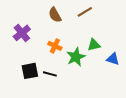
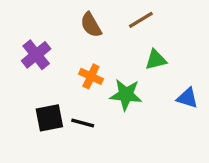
green triangle: (94, 45) -> (156, 60), moved
green star: (76, 57) -> (126, 95), turned 30

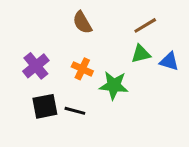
brown line: (141, 20) -> (145, 25), moved
purple cross: (36, 55) -> (36, 66), moved
blue triangle: (187, 98) -> (169, 61), moved

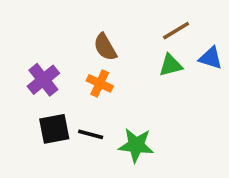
brown semicircle: (82, 22) -> (105, 47), moved
blue triangle: (169, 61) -> (211, 58), moved
green star: (114, 85) -> (136, 145), moved

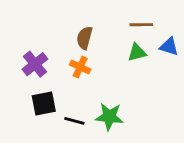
brown line: (176, 31) -> (141, 25), turned 30
brown semicircle: (105, 47) -> (85, 38), turned 45
black line: (91, 134) -> (74, 121), moved

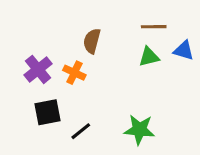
orange cross: (80, 67) -> (74, 73), moved
green star: (109, 117) -> (139, 130), moved
black line: (74, 121) -> (81, 131), turned -54

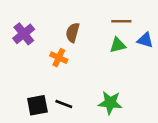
purple cross: (38, 69) -> (24, 34), moved
black square: (48, 112) -> (37, 105), moved
black line: (81, 131) -> (64, 104), turned 60

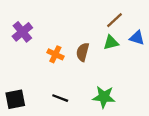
brown line: (121, 21) -> (115, 20), turned -42
brown semicircle: (73, 33) -> (83, 52), moved
black square: (37, 105) -> (15, 99), moved

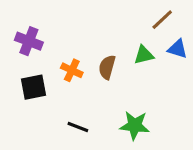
brown line: (115, 20) -> (162, 20), moved
purple cross: (22, 32) -> (29, 41), turned -30
black square: (15, 99) -> (33, 87), moved

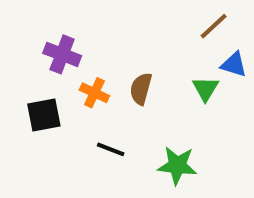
purple cross: (29, 41) -> (62, 54), moved
green triangle: (144, 55) -> (206, 89), moved, turned -45
black line: (78, 127) -> (111, 149), moved

